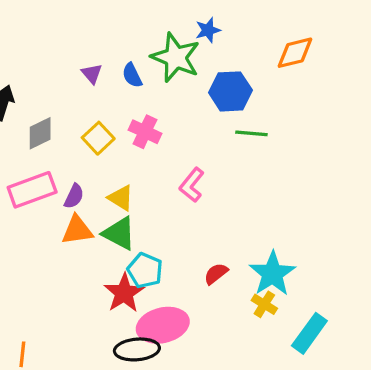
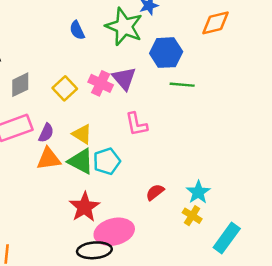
purple triangle: (92, 74) -> (124, 78), moved, size x1.5
blue semicircle: (132, 75) -> (77, 30), moved
pink L-shape: (192, 185) -> (136, 124), turned -50
cyan pentagon: (145, 270) -> (107, 161), moved, turned 30
cyan star: (272, 274) -> (198, 192), size x0.7

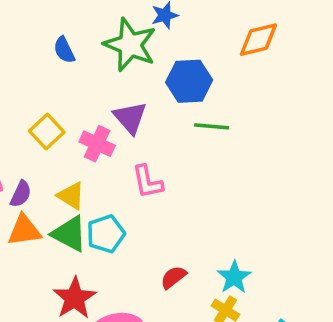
pink cross: (101, 83) -> (97, 144), moved

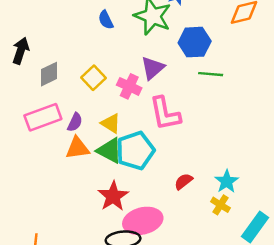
purple triangle: (130, 118) -> (153, 68), turned 30
pink L-shape: (147, 182) -> (165, 114), size x1.4
cyan pentagon: (106, 234) -> (135, 151), size x1.4

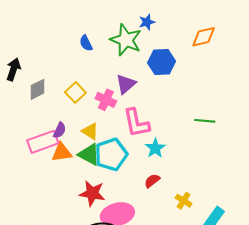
green line: (211, 74) -> (205, 121), moved
pink rectangle: (43, 117) -> (43, 142), moved
cyan star: (227, 181) -> (155, 148), moved
red star: (113, 196) -> (92, 193), turned -30

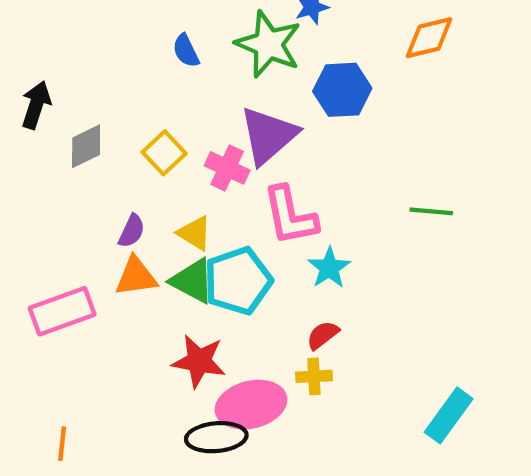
purple triangle: (126, 84) -> (268, 135), size x1.4
pink rectangle: (43, 142) -> (62, 311), moved
yellow cross: (184, 201) -> (314, 376), moved, turned -35

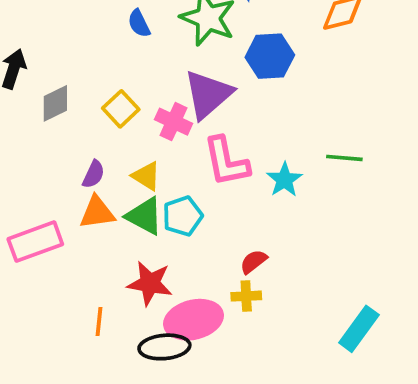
cyan star: (329, 268) -> (284, 180), moved
cyan pentagon: (238, 281) -> (183, 216), size x0.7
orange line: (62, 444) -> (99, 322), moved

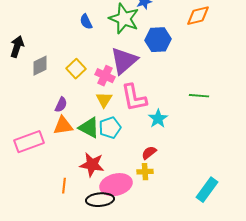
yellow triangle: (146, 176) -> (104, 100), moved, turned 30
cyan star: (284, 180) -> (158, 119), moved

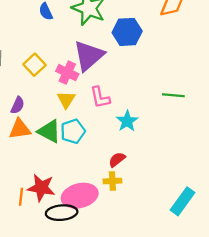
pink L-shape: (134, 98) -> (100, 97), size x0.7
red star: (92, 165) -> (41, 188), moved

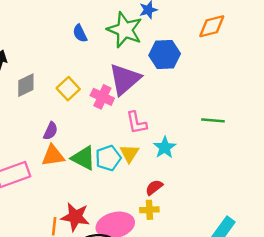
yellow triangle: (66, 100) -> (129, 153), moved

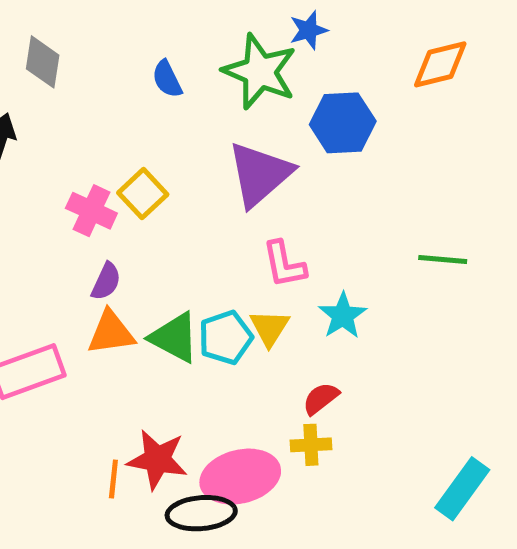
gray diamond: (26, 85) -> (43, 62), moved, turned -55
pink cross: (102, 97) -> (91, 211), moved

